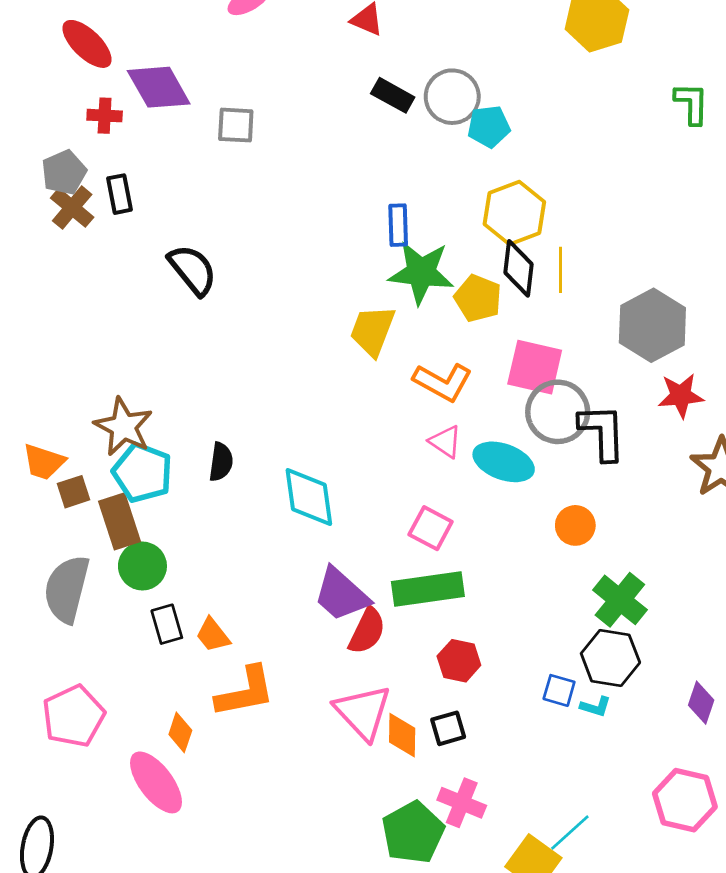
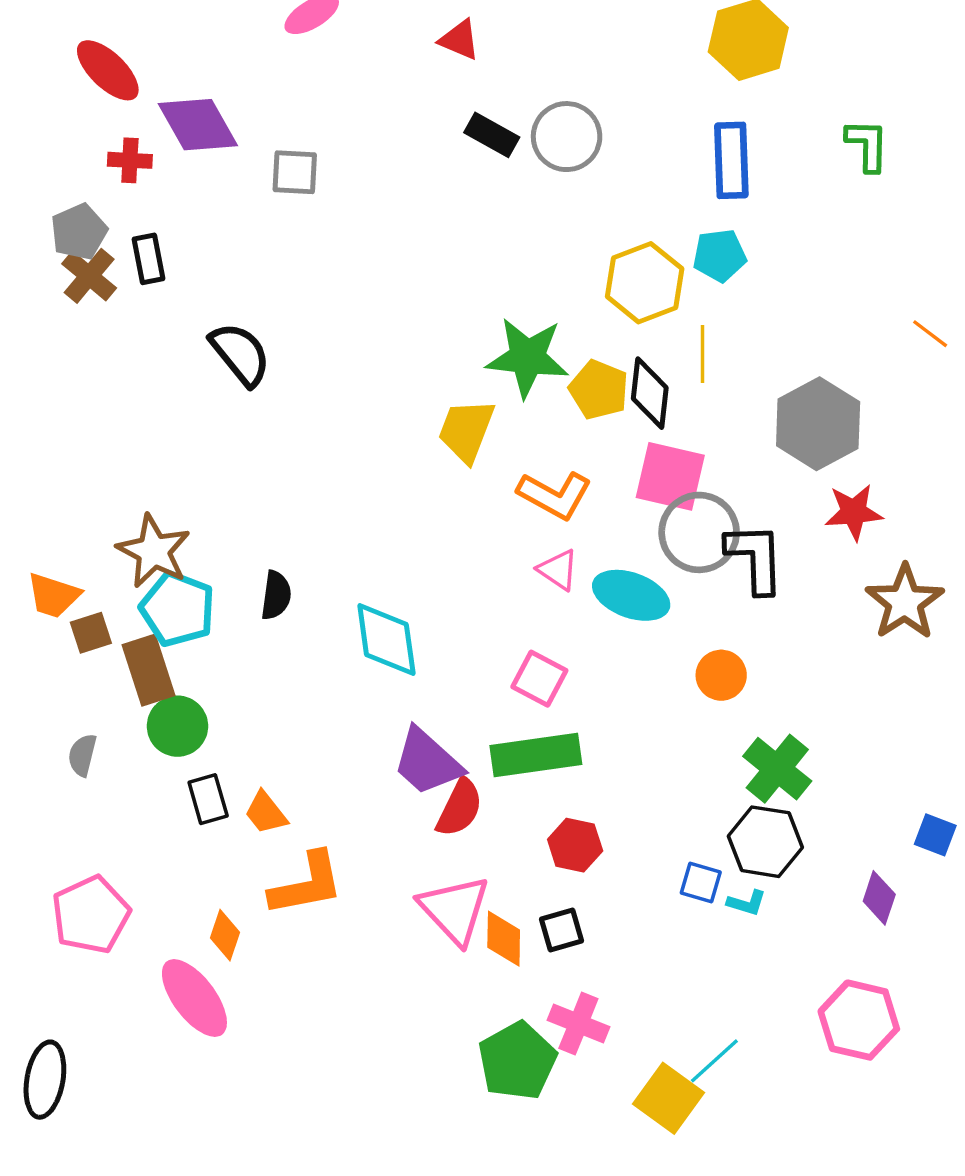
cyan pentagon: (489, 126) -> (719, 256), moved
blue rectangle: (398, 225) -> (731, 160), moved, size x1.4
black diamond: (518, 268) -> (650, 393), moved
gray semicircle: (67, 589) -> (82, 755), size x0.5

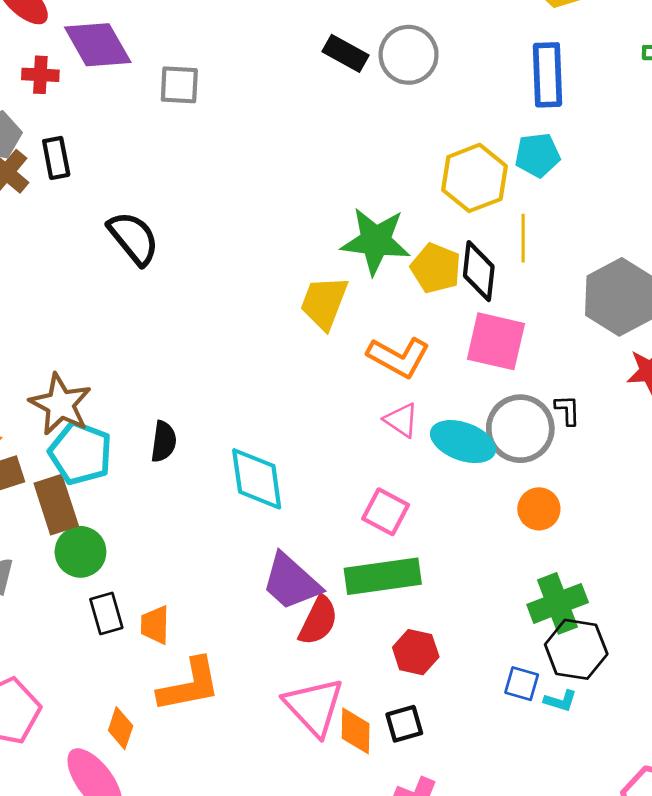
gray circle: (699, 532) -> (520, 429), moved
black L-shape: (755, 558) -> (568, 410), size x0.5
green cross: (777, 769) -> (558, 603), moved, turned 30
orange trapezoid: (266, 813) -> (155, 625), turned 39

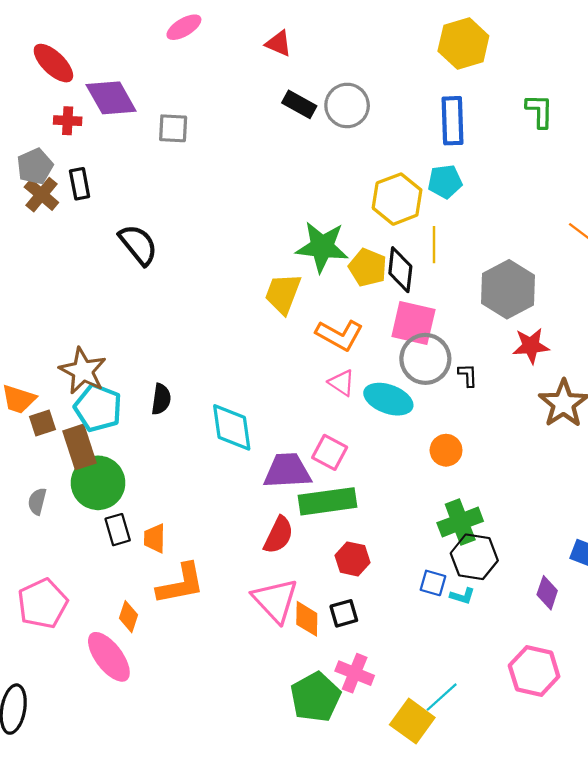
gray circle: (520, 429) -> (425, 359), moved
green circle: (80, 552) -> (98, 483), size x1.4
purple trapezoid: (291, 582) -> (287, 471), moved, turned 135

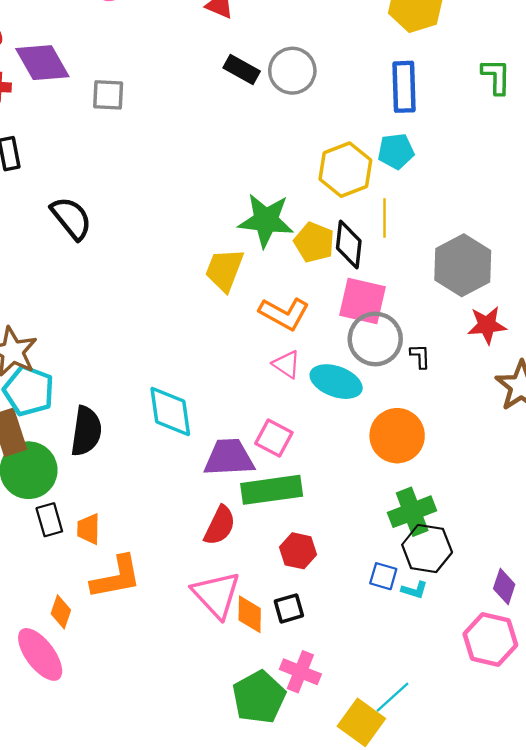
black semicircle: (161, 399) -> (86, 431), moved, size x1.5
orange circle: (446, 450) -> (397, 436), size x1.6
pink hexagon: (534, 671) -> (490, 639), moved

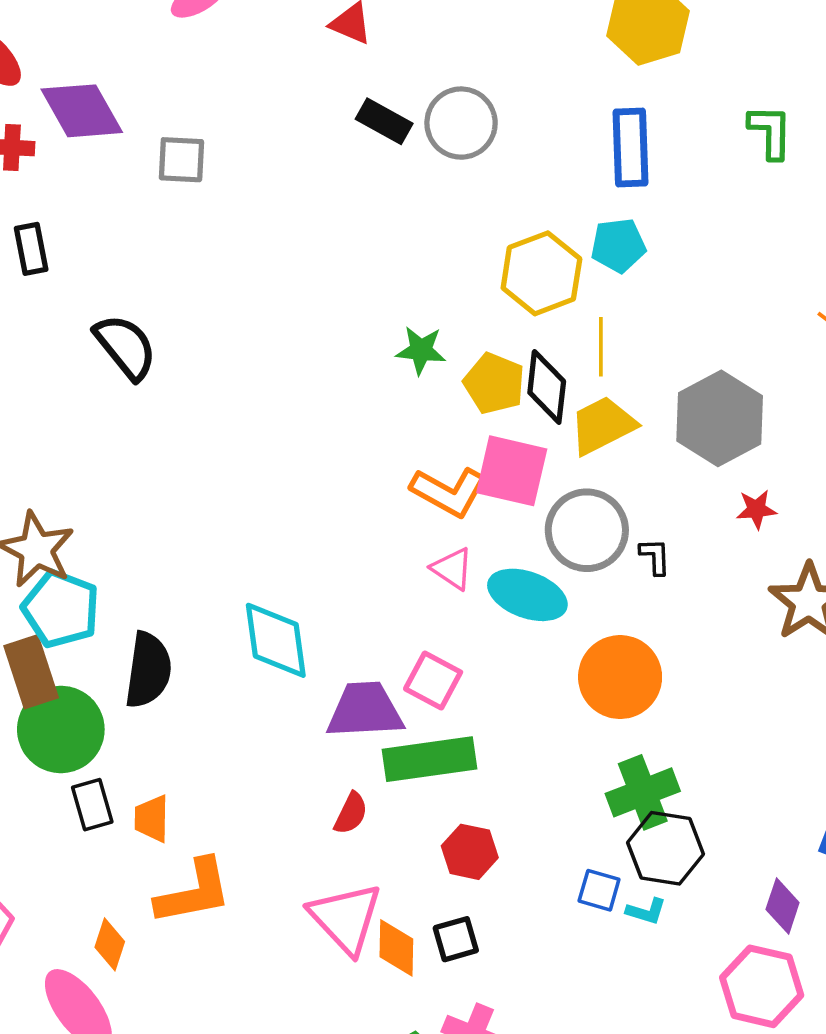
green star: (266, 220) -> (421, 350), size x0.6
yellow trapezoid: (224, 270) -> (603, 425), moved, turned 42
pink square: (363, 301) -> (512, 471), moved
red star: (487, 325) -> (756, 509), size x0.7
red semicircle: (220, 526) -> (351, 813), size x0.7

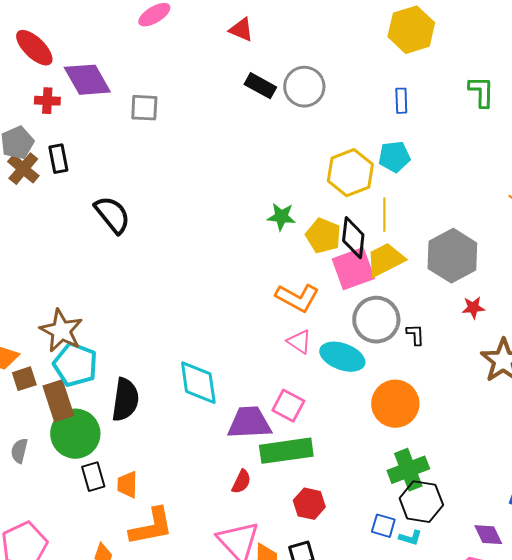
blue rectangle: (631, 148) -> (401, 101), size x0.6
pink square: (512, 471) -> (353, 269), moved, turned -33
purple diamond: (783, 906) -> (488, 535), turned -44

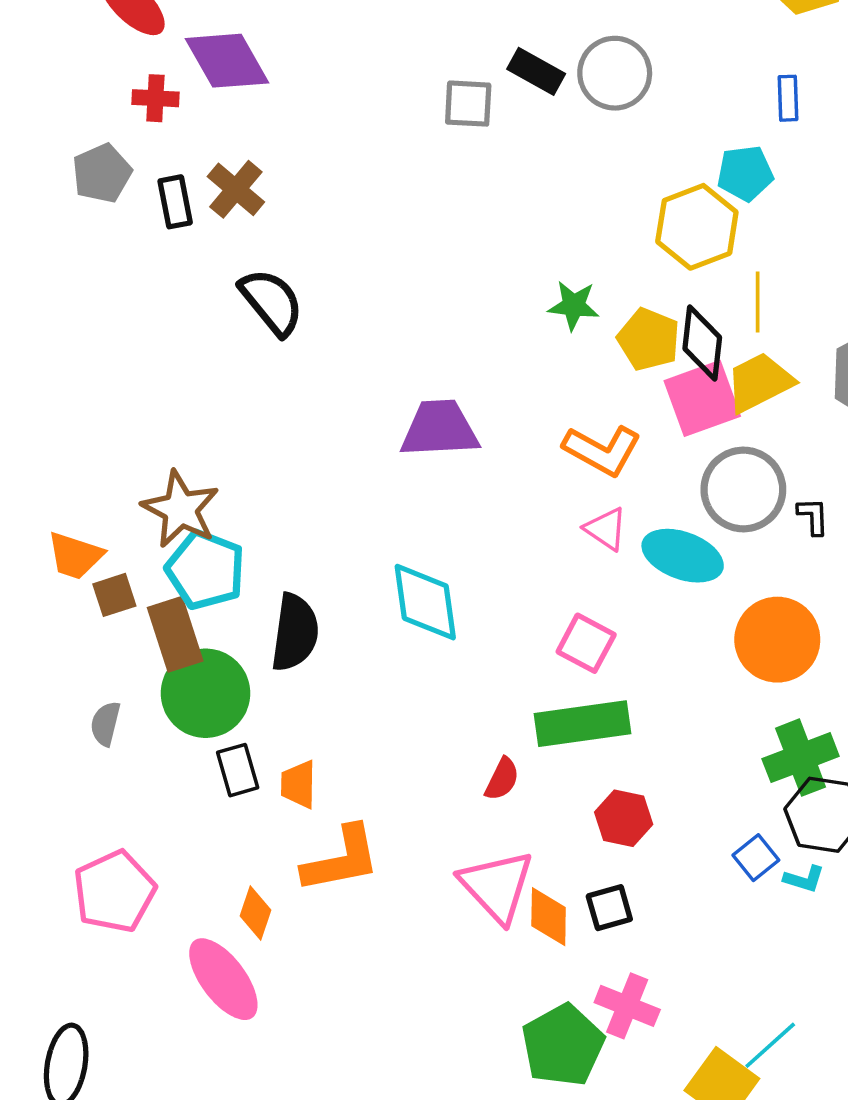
gray square: (144, 108) -> (468, 104), moved
cyan pentagon: (394, 157) -> (745, 173), moved
brown cross: (23, 169) -> (236, 189), moved
purple trapezoid: (249, 423) -> (440, 429), moved
blue square: (383, 526) -> (756, 858), turned 35

